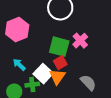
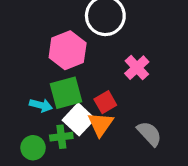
pink hexagon: (17, 30) -> (68, 50), moved
green square: (59, 47) -> (66, 93), moved, turned -30
cyan arrow: (19, 65) -> (41, 105), turned 152

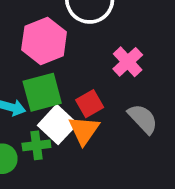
gray semicircle: (149, 134) -> (143, 119), moved

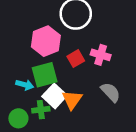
pink cross: (128, 62) -> (101, 55), turned -30
red square: (90, 104) -> (76, 59), moved

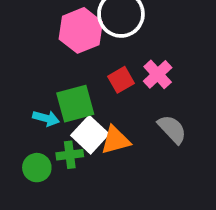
pink hexagon: (46, 41) -> (81, 30), moved
pink cross: (101, 55) -> (158, 74), turned 30
orange triangle: (72, 100) -> (115, 140), turned 40

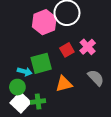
white square: (90, 135) -> (21, 103), moved
green cross: (70, 155) -> (38, 101), moved
green circle: (37, 168) -> (17, 87), moved

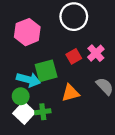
pink hexagon: (44, 22) -> (27, 32), moved
cyan arrow: (25, 72) -> (28, 80), size x1.5

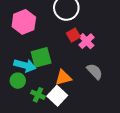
red square: (74, 56) -> (73, 35), moved
green cross: (43, 112) -> (38, 95), turned 32
white square: (24, 113) -> (57, 96), moved

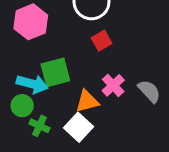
pink cross: (87, 41) -> (113, 85), moved
gray semicircle: (95, 71) -> (149, 91), moved
green cross: (38, 95) -> (39, 126), moved

